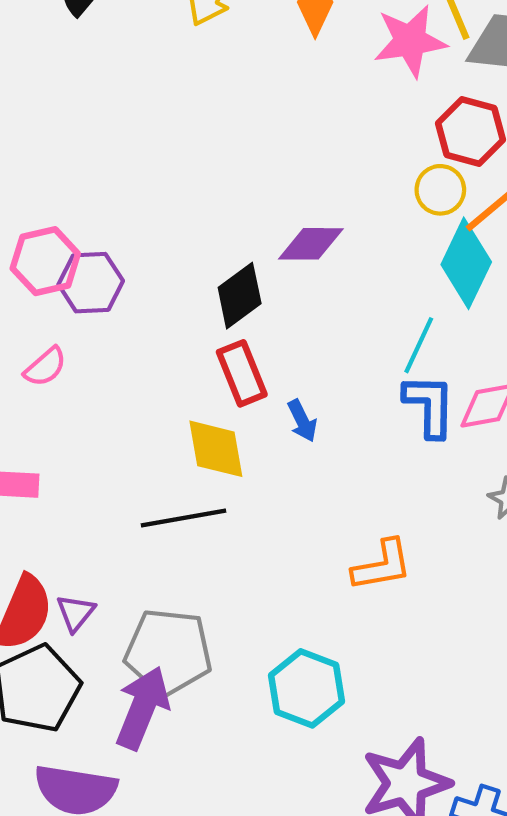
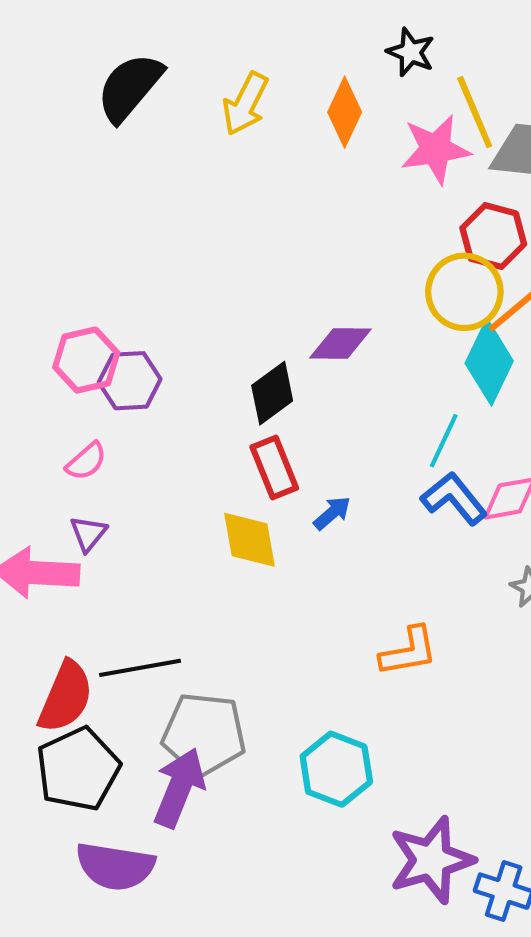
yellow circle: (440, 190) -> (464, 292), size x1.6
blue L-shape: (430, 406) -> (454, 498), turned -40
blue arrow: (302, 421) -> (332, 513), turned -105
black line: (183, 518) -> (140, 668), moved
purple triangle: (76, 613) -> (88, 534), moved

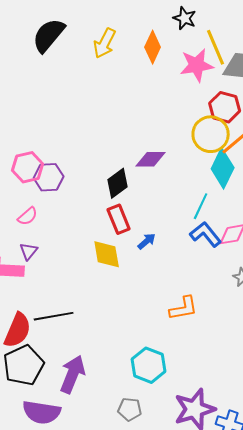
gray pentagon: (204, 734) -> (130, 409), moved, size x0.6

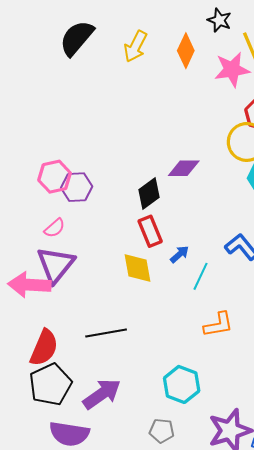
cyan line: (201, 206) -> (201, 276), moved
purple triangle: (29, 251) -> (56, 265), size x2.0
black line: (54, 316) -> (106, 333), moved
purple arrow: (73, 374) -> (102, 394), turned 33

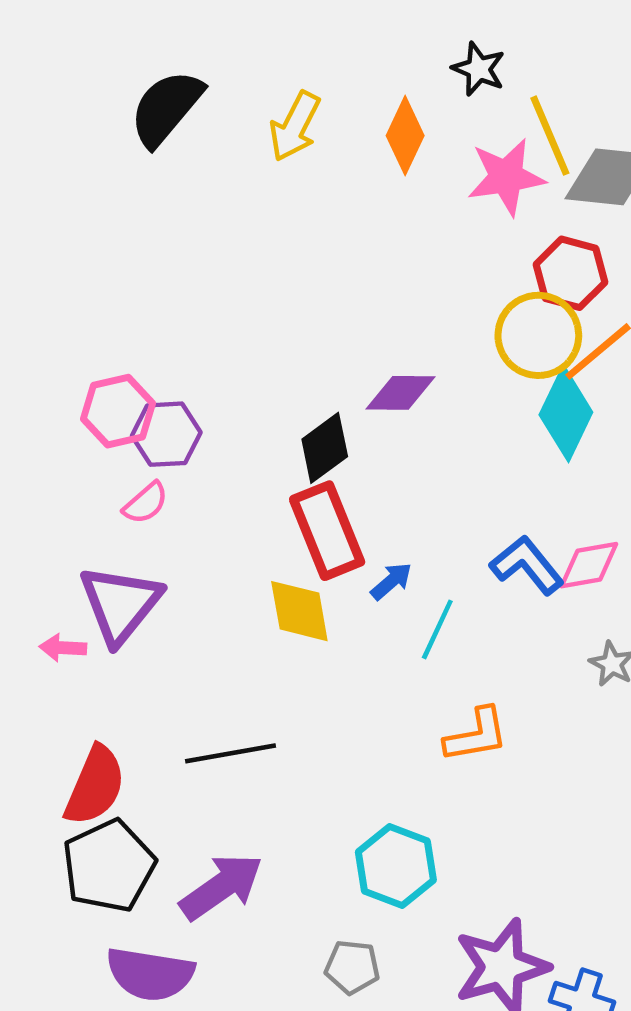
pink semicircle: (55, 228) -> (146, 503), moved
red rectangle: (150, 231) -> (327, 531), size x1.4
pink arrow: (29, 285) -> (63, 648), size x0.5

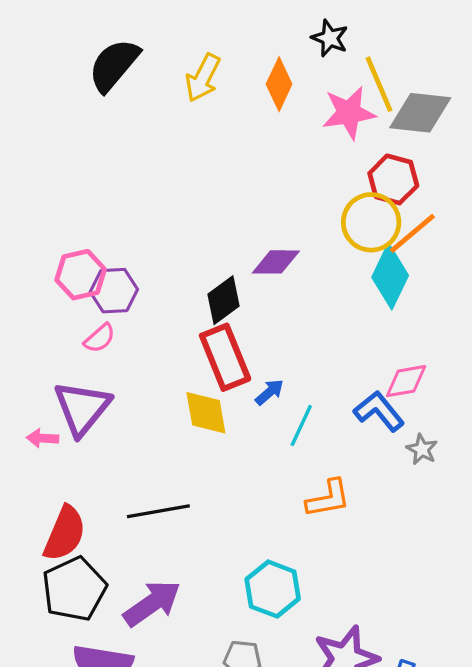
blue L-shape: (527, 565) -> (379, 411), moved

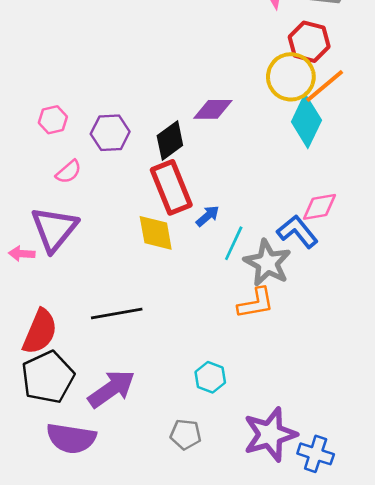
pink hexagon: (81, 275) -> (53, 120), size x0.7
purple hexagon: (114, 291) -> (110, 133), moved
gray star: (422, 449) -> (267, 263), moved, size x1.8
cyan hexagon: (273, 589) -> (210, 377), size x0.7

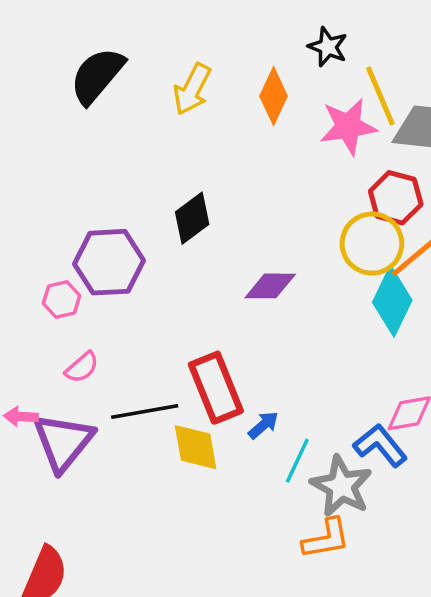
purple hexagon: (110, 133) -> (109, 262), moved, size x1.4
black diamond: (170, 141) -> (192, 218), moved
pink arrow: (22, 254) -> (21, 417), moved
black line: (117, 313) -> (145, 411), moved

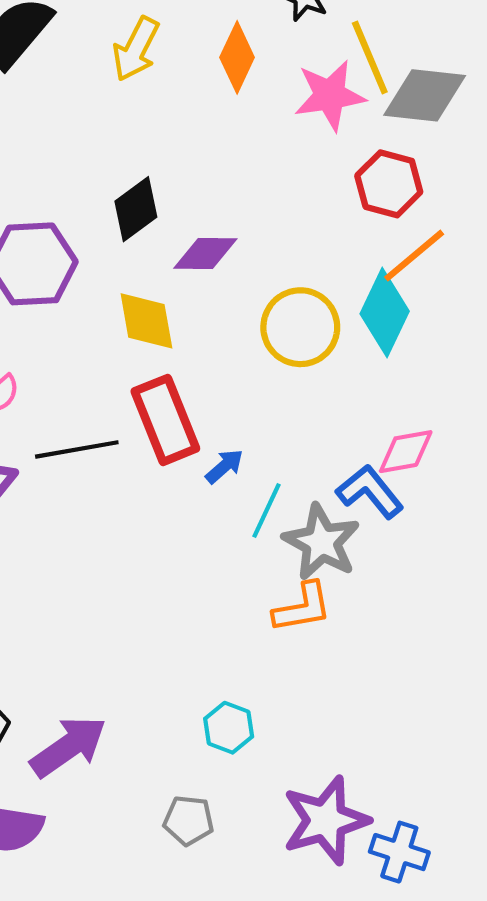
yellow circle: (372, 244) -> (300, 327), moved
purple diamond: (270, 286) -> (205, 253), moved
yellow diamond: (196, 447) -> (146, 321), moved

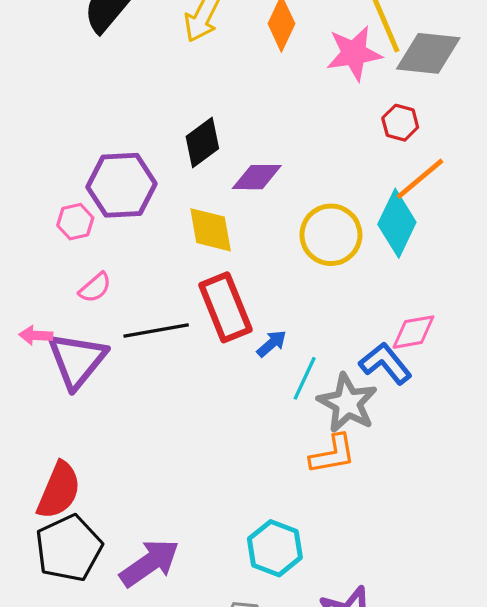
red hexagon: (389, 184) -> (400, 123), size x0.7
cyan hexagon: (229, 728) -> (275, 548), size x1.4

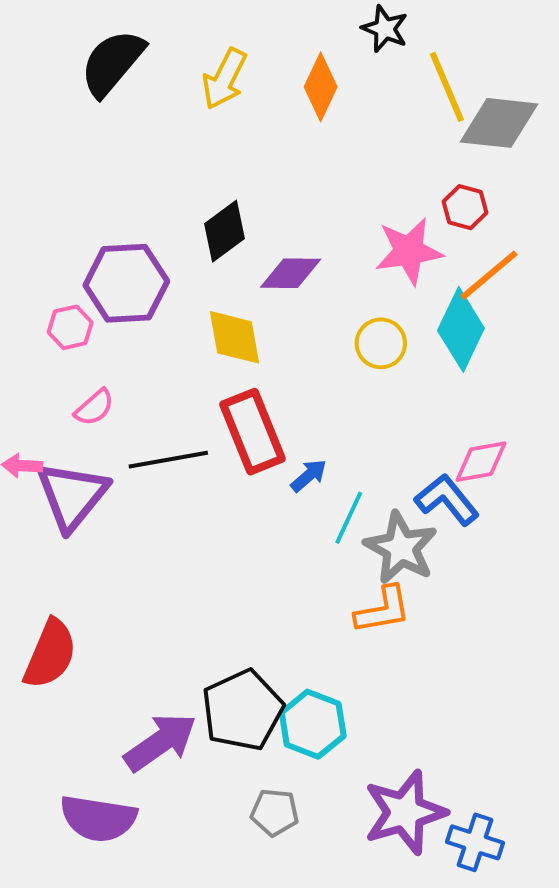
pink star: (354, 53) -> (409, 251), moved
yellow circle: (331, 235) -> (381, 343), size x0.7
black pentagon: (69, 548) -> (243, 710), moved

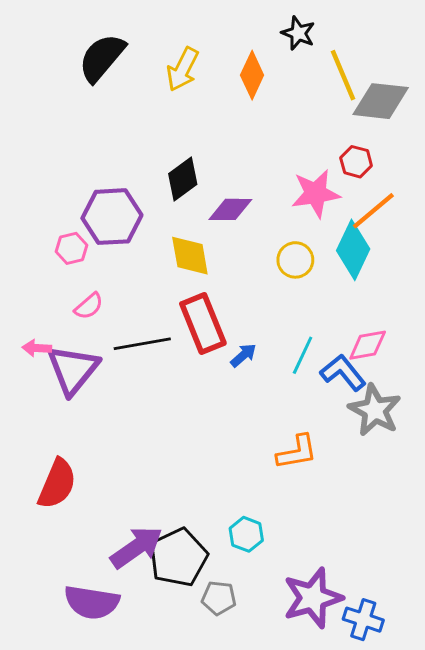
cyan line: (349, 518) -> (303, 355), moved
gray star: (401, 548) -> (375, 410), moved
black pentagon: (243, 710) -> (178, 557), moved
cyan hexagon: (313, 724) -> (246, 534), size x0.7

